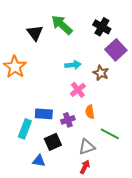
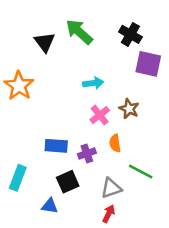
purple square: (116, 50) -> (148, 64), turned -35
brown star: (101, 73) -> (129, 109), moved
cyan rectangle: (25, 129) -> (18, 178), moved

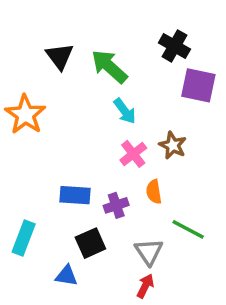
green arrow: (79, 32) -> (109, 67), moved
cyan arrow: (93, 83) -> (125, 111), turned 60
gray triangle: (111, 188) -> (149, 252), turned -45

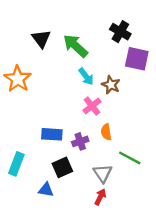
brown star: (173, 145) -> (111, 85), moved

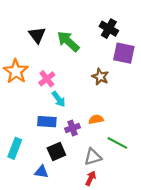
cyan arrow: (86, 76) -> (59, 99), moved
pink cross: (92, 106) -> (47, 79), moved
orange semicircle: (106, 132) -> (96, 119), turned 88
gray triangle: (103, 173) -> (93, 157), turned 48

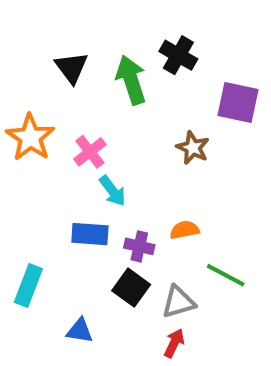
black cross: (109, 29) -> (178, 55), moved
green arrow: (68, 41) -> (131, 80), turned 30
purple cross: (72, 128) -> (139, 246), turned 32
black square: (56, 152) -> (131, 288), moved, turned -30

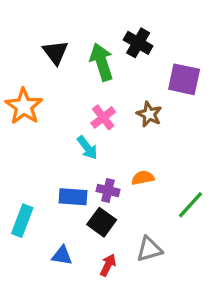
pink cross: (90, 152) -> (103, 117), moved
blue rectangle: (90, 234) -> (73, 197), moved
green line: (226, 275) -> (190, 205), moved, turned -76
gray triangle: (178, 302) -> (149, 249), moved
red arrow: (174, 343) -> (108, 265), moved

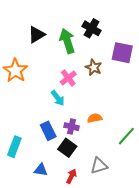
black triangle: (56, 52) -> (37, 35), turned 36
brown star: (149, 114) -> (94, 67), moved
blue rectangle: (73, 197) -> (48, 131), turned 60

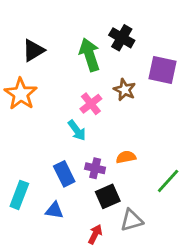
black triangle: (37, 35) -> (33, 50), moved
black square: (67, 148) -> (108, 196), moved, turned 30
blue triangle: (41, 170) -> (54, 210), moved

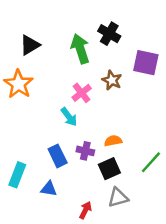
black square: (108, 196) -> (109, 169), moved

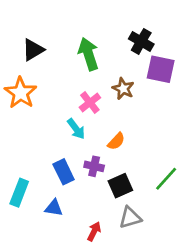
black cross: (109, 34) -> (141, 41), moved
orange semicircle: (113, 141) -> (116, 141), moved, turned 144

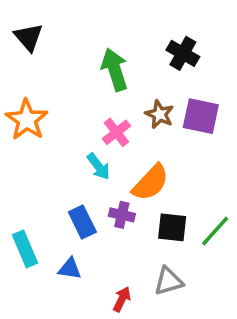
black triangle: (33, 50) -> (29, 37), moved, turned -40
purple square: (161, 69) -> (201, 116), moved
orange semicircle: (116, 141) -> (151, 183), size x1.6
black square: (120, 186) -> (172, 227), moved, turned 30
cyan rectangle: (19, 193) -> (25, 249), turned -44

